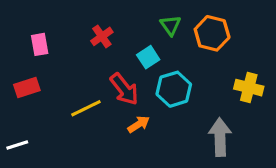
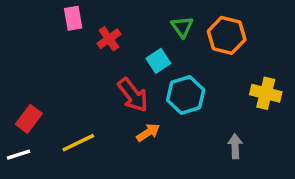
pink rectangle: (40, 44) -> (73, 18), moved
red rectangle: (27, 88) -> (29, 119), moved, turned -35
yellow line: (86, 108) -> (78, 143), moved
gray arrow: (220, 137) -> (235, 146), size x0.6

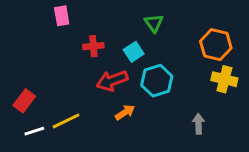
orange hexagon: (227, 35) -> (216, 45), moved
red cross: (109, 39) -> (93, 46), moved, turned 30
red arrow: (133, 95) -> (112, 81), turned 108
white line: (19, 155) -> (34, 131), moved

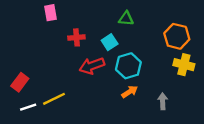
green triangle: (154, 23) -> (126, 19), turned -49
orange arrow: (125, 112) -> (130, 92), moved

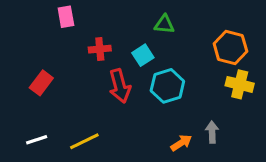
red arrow: (92, 66) -> (120, 86), turned -85
red rectangle: (20, 82) -> (41, 83), moved
orange arrow: (130, 92) -> (181, 143), moved
yellow line: (54, 99) -> (84, 141), moved

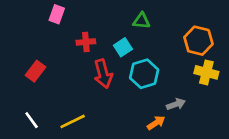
pink rectangle: (66, 17) -> (57, 14), turned 30
gray arrow: (212, 132) -> (176, 104), moved, turned 72
white line: (37, 140) -> (32, 120), turned 72

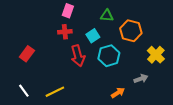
pink rectangle: (57, 14) -> (68, 11), moved
orange hexagon: (198, 41) -> (131, 31), moved
yellow cross: (206, 72) -> (156, 55), turned 30
gray arrow: (176, 104) -> (141, 79), moved

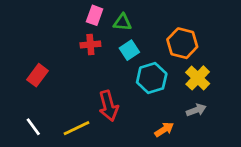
green triangle: (107, 16) -> (122, 22), moved
yellow cross: (156, 55) -> (198, 78), moved
red arrow: (78, 56) -> (108, 106), moved

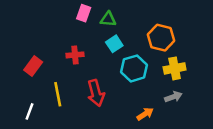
red cross: (90, 45) -> (75, 55), moved
yellow cross: (198, 78) -> (175, 68), turned 35
white line: (33, 127) -> (30, 111), turned 56
yellow line: (76, 128) -> (58, 94), moved, turned -75

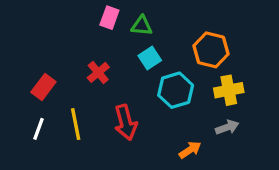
red cross: (75, 55) -> (98, 72), turned -35
white line: (30, 111) -> (39, 129), moved

